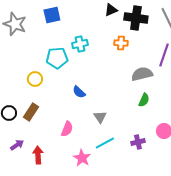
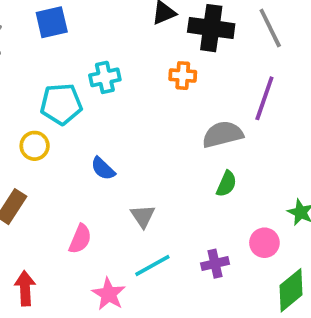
yellow circle: (35, 79) -> (35, 146), moved

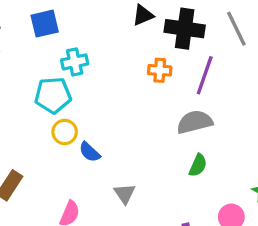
cyan cross: (105, 77) -> (75, 62), moved
purple line: (264, 98) -> (205, 75), moved
yellow circle: (35, 146) -> (65, 132), moved

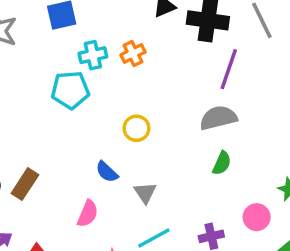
orange cross: (160, 70) -> (133, 53), moved, turned -30
yellow circle: (65, 132) -> (136, 128), moved
blue semicircle: (90, 152) -> (107, 172), moved

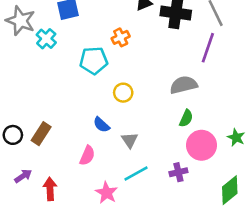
cyan cross: (93, 55) -> (46, 39), moved, turned -36
purple line: (229, 69) -> (208, 48), moved
cyan pentagon: (70, 90) -> (94, 61), moved
pink circle: (257, 217) -> (201, 145), moved, size x1.5

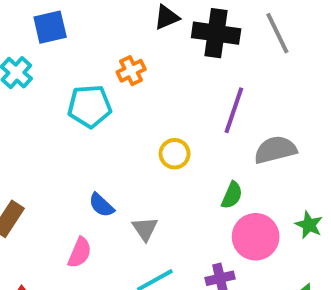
purple line: (208, 48) -> (234, 110), moved
gray semicircle: (184, 85) -> (275, 150), moved
yellow circle: (123, 93) -> (175, 154), moved

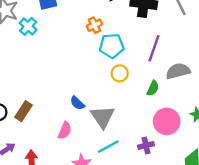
cyan pentagon: (90, 106) -> (112, 46), moved
green semicircle: (232, 195) -> (153, 88), moved
gray triangle: (145, 229) -> (102, 117), size x1.6

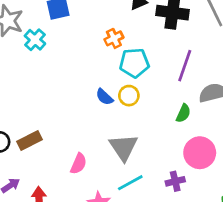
yellow circle: (120, 73) -> (129, 96), moved
blue semicircle: (77, 103) -> (104, 97), moved
brown rectangle: (24, 111) -> (30, 140), turned 30

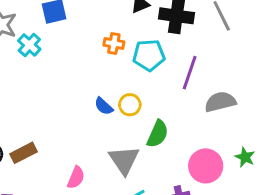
orange cross: (114, 38) -> (114, 44), turned 36
cyan pentagon: (134, 63) -> (149, 55), moved
green semicircle: (183, 113) -> (158, 134), moved, size x1.4

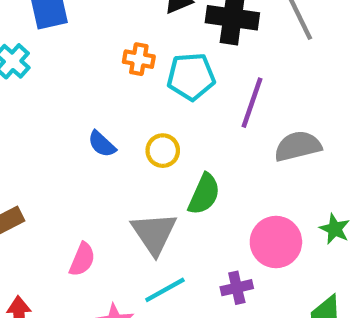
blue semicircle: (104, 106) -> (102, 144), moved

